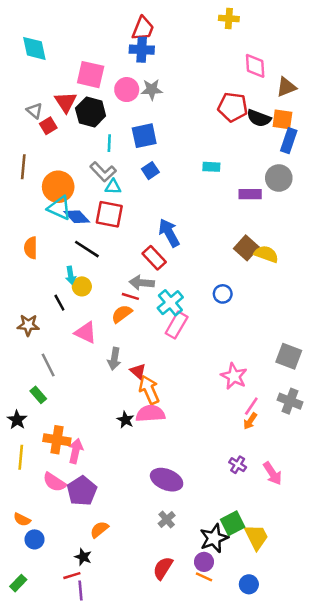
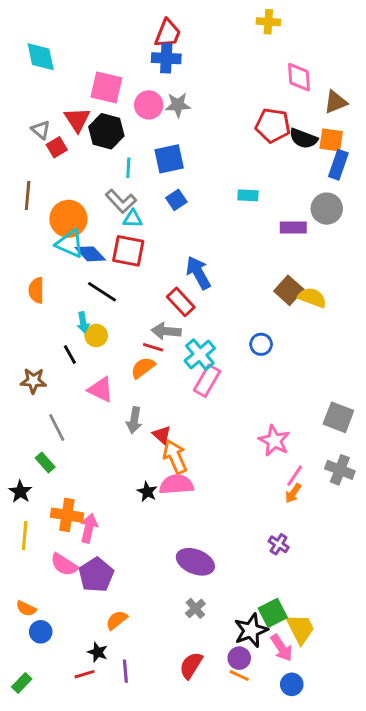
pink arrow: (273, 473) -> (282, 648), moved
purple line: (81, 591) -> (125, 671), moved

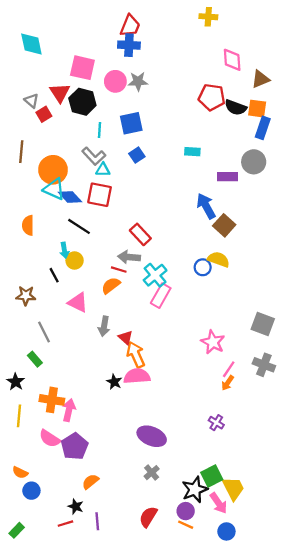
blue arrow: (198, 273) -> (206, 206), moved
yellow semicircle: (312, 298) -> (219, 259), moved

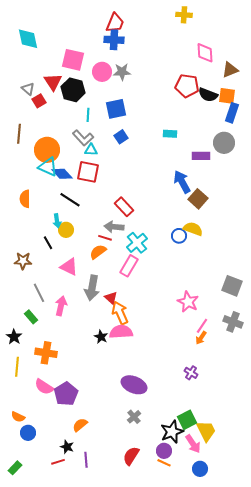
pink rectangle: (161, 296) -> (129, 266), moved
gray arrow: (104, 326) -> (92, 288), size x1.4
pink arrow: (69, 410) -> (61, 306), moved

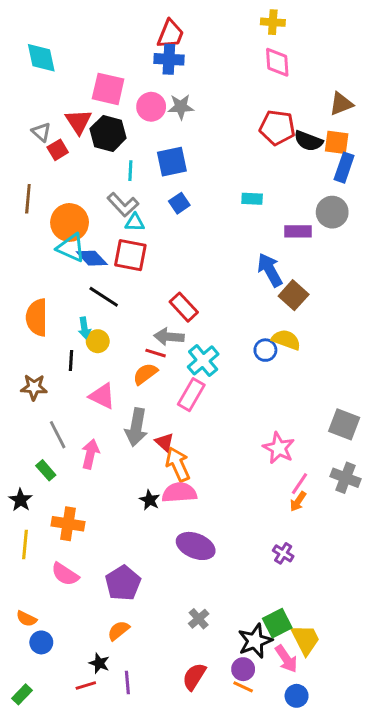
pink diamond: (205, 53) -> (277, 62), moved
orange semicircle: (25, 199) -> (37, 317), moved, size x1.4
black line: (48, 243) -> (71, 360), turned 32
purple ellipse: (134, 385) -> (196, 546), moved
purple pentagon: (66, 394) -> (123, 583), moved

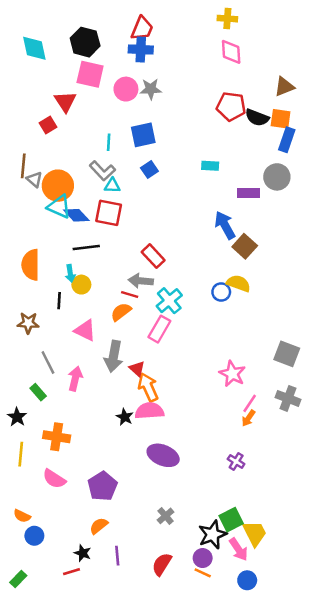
gray triangle: (41, 132) -> (34, 179), moved
black hexagon: (108, 133) -> (85, 42), moved
black line: (104, 297) -> (86, 247), turned -40
purple line: (127, 682) -> (117, 556), moved

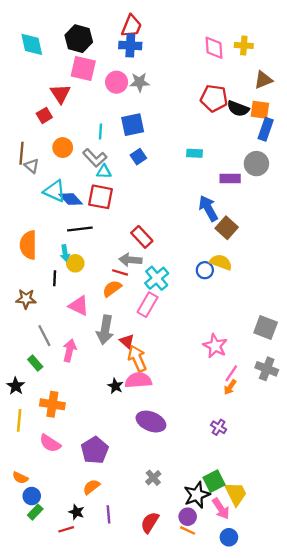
yellow cross: (227, 19) -> (244, 46), moved
orange circle: (58, 186) -> (63, 148), moved, size x0.7
green rectangle: (18, 579) -> (35, 512), moved

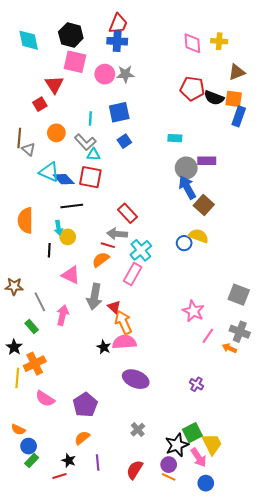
gray circle: (256, 164) -> (186, 168), moved
brown star: (26, 299) -> (14, 286), moved
orange arrow: (230, 387) -> (229, 348), moved, turned 80
orange cross: (52, 404) -> (35, 364), moved, turned -35

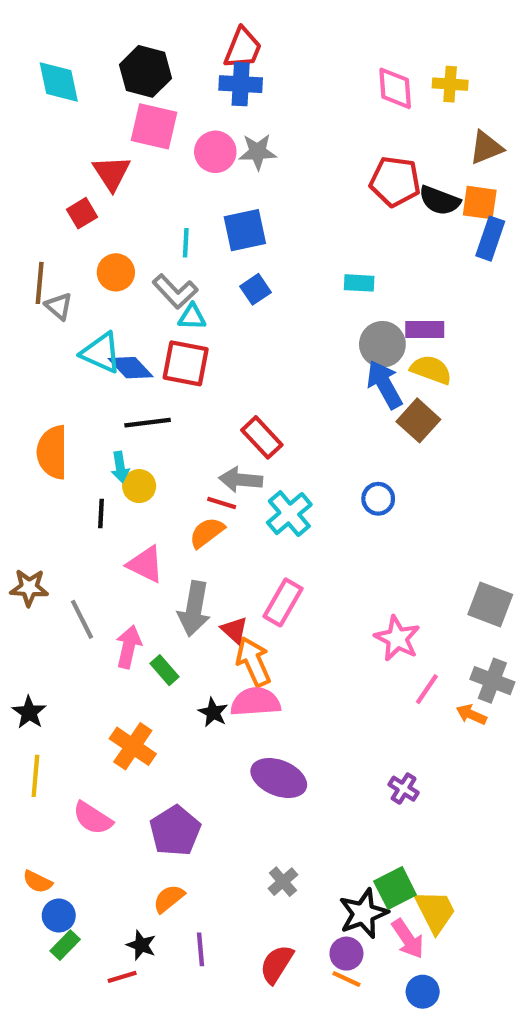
yellow semicircle: (199, 236) -> (431, 370), moved
pink rectangle: (133, 274) -> (283, 602), moved
green rectangle: (32, 327) -> (165, 670), moved
orange cross: (35, 364) -> (133, 746), moved, turned -30

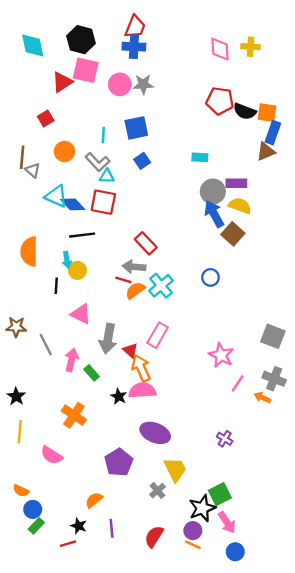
brown triangle: (486, 148) -> (266, 151), moved
red triangle: (112, 173) -> (62, 82), moved, turned 30
orange semicircle: (207, 533) -> (135, 290), moved
purple pentagon: (175, 831) -> (119, 462), moved
yellow trapezoid: (435, 911) -> (175, 469), moved

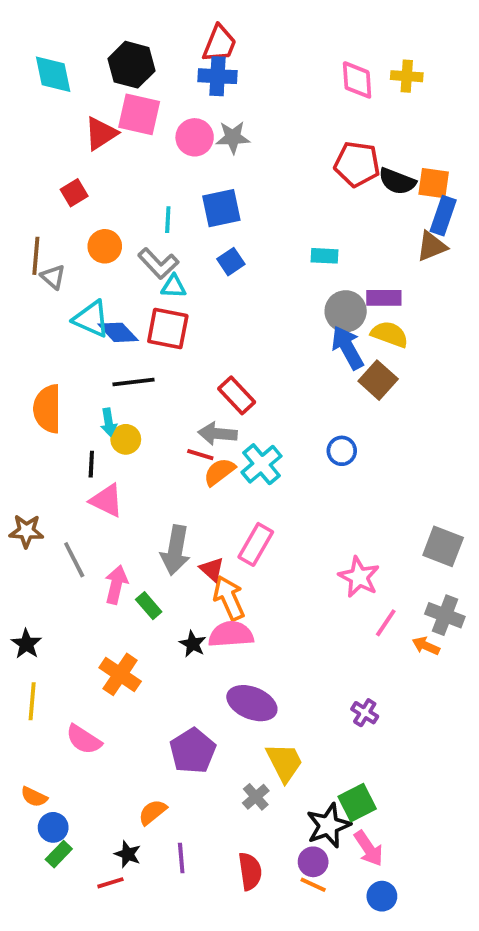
pink triangle: (81, 314) -> (107, 501), moved
red semicircle: (154, 536) -> (250, 871), turned 140

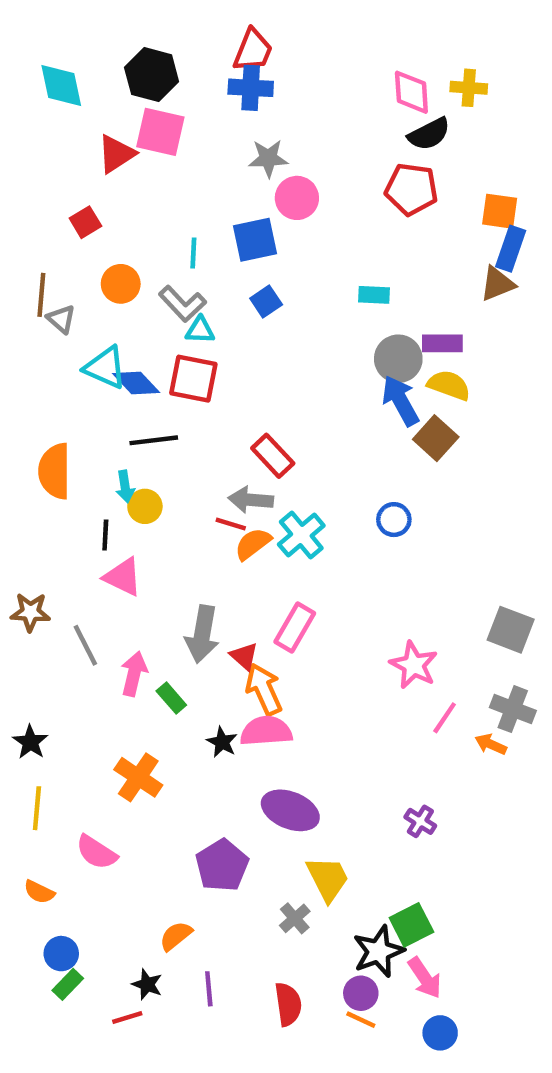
pink circle: (195, 137) -> (297, 198), moved
black semicircle: (397, 181) -> (429, 134), moved, turned -48
orange semicircle: (34, 797) -> (39, 892), moved

